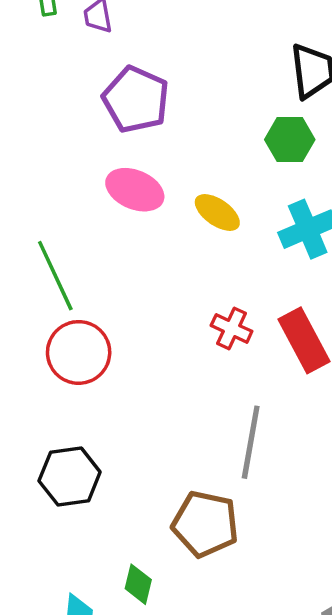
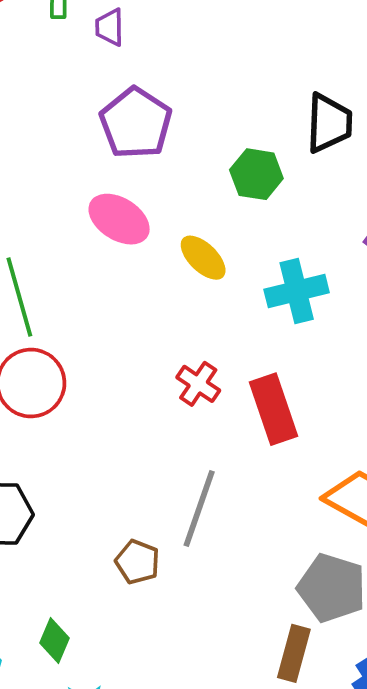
green hexagon: (290, 140) -> (256, 174), moved
brown pentagon: (205, 524) -> (137, 562), moved, size x0.6

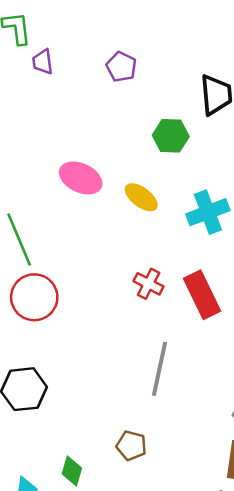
purple trapezoid: (110, 27) -> (43, 62), moved
purple pentagon: (136, 123) -> (121, 67), moved, size x0.6
brown pentagon: (137, 562) -> (131, 446), moved

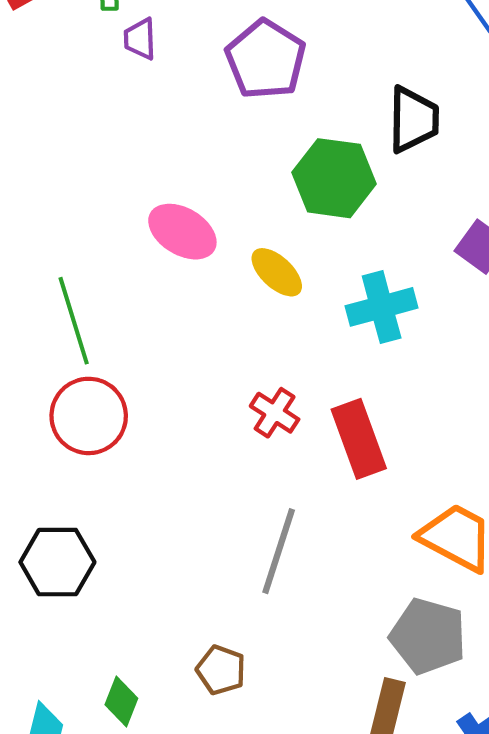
purple pentagon: (121, 67) -> (266, 59), size x1.6
green hexagon: (171, 136) -> (334, 178), size x1.4

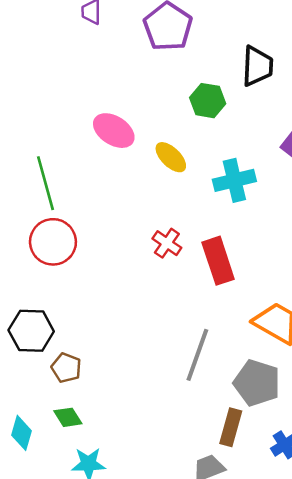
green hexagon: (334, 178) -> (208, 101), size x0.7
gray line: (279, 551) -> (197, 355), moved
brown pentagon: (221, 670) -> (66, 368), moved
green diamond: (121, 701) -> (68, 417), turned -56

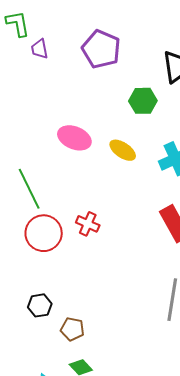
red cross: (167, 243) -> (88, 224), moved
black hexagon: (31, 331) -> (40, 305), size x0.7

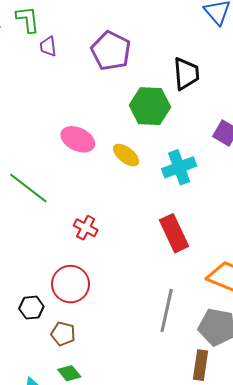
green hexagon: (143, 101) -> (150, 106), size x1.4
green line: (29, 189) -> (28, 188), turned -30
red circle: (44, 233) -> (71, 284), moved

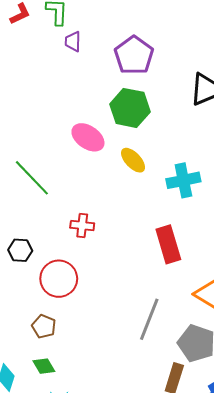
green hexagon: (150, 106) -> (130, 108), moved
red cross: (86, 228) -> (82, 225), turned -30
black hexagon: (31, 308) -> (20, 250), moved

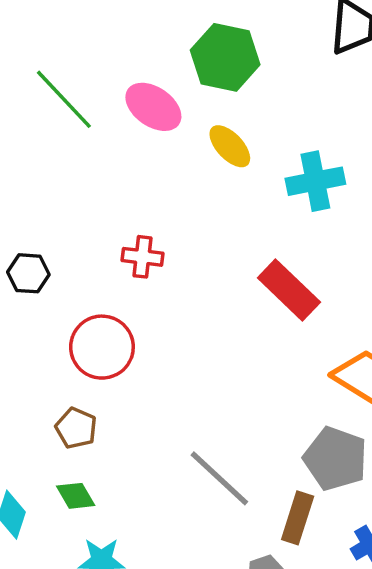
green line: (32, 178) -> (64, 99), moved
red rectangle: (168, 244) -> (289, 290), turned -30
black hexagon: (20, 250) -> (28, 273), moved
gray line: (149, 319) -> (219, 478), moved, turned -69

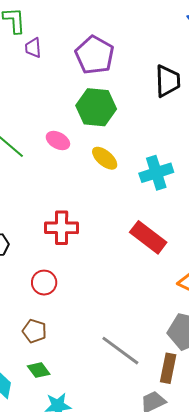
pink ellipse: (153, 107) -> (58, 141), size x0.7
red cross: (143, 257) -> (62, 228), size x1.4
red circle: (102, 347) -> (44, 283), size x0.7

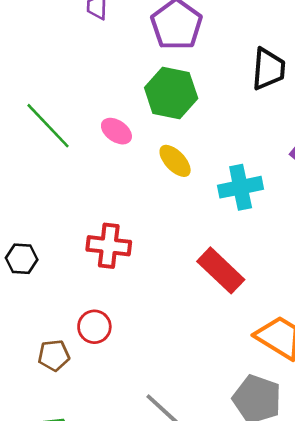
red circle: (44, 283) -> (94, 327), moved
brown pentagon: (34, 331) -> (54, 355), moved, turned -30

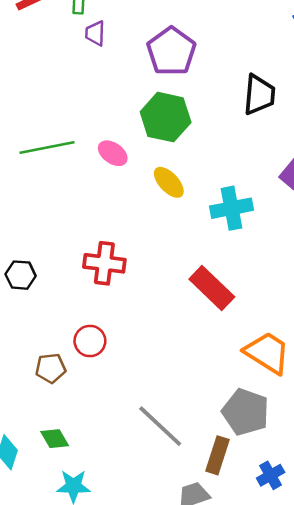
green line: (48, 126) -> (47, 147), turned -58

